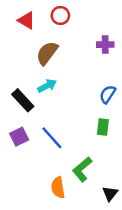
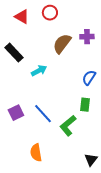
brown semicircle: (47, 53) -> (62, 44), moved
black rectangle: (23, 100) -> (14, 53), moved
green L-shape: (82, 169) -> (68, 126), moved
orange semicircle: (58, 187) -> (36, 153), moved

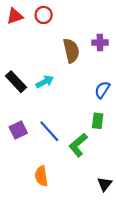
red circle: (50, 13) -> (44, 15), moved
red triangle: (22, 17) -> (15, 16), moved, turned -49
brown semicircle: (62, 44) -> (71, 51), turned 130
black rectangle: (14, 53) -> (16, 82), moved

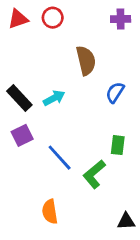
purple cross: (100, 43) -> (121, 19), moved
blue semicircle: (102, 90) -> (115, 92), moved
purple square: (18, 130) -> (22, 135), moved
black triangle: (105, 184) -> (126, 221), turned 49

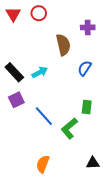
red triangle: (18, 19) -> (13, 14), turned -42
purple cross: (121, 19) -> (88, 27), moved
orange semicircle: (50, 212) -> (43, 164), moved, turned 30

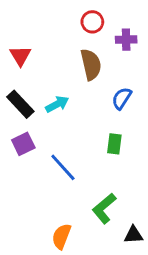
red circle: (39, 13) -> (92, 22), moved
red triangle: (13, 14) -> (20, 56), moved
green rectangle: (87, 107) -> (114, 144), moved
green L-shape: (69, 128) -> (104, 208), moved

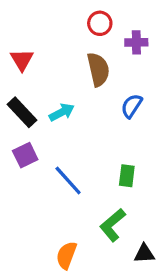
green rectangle: (114, 144) -> (127, 176), moved

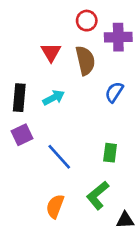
purple cross: (136, 42) -> (118, 37), size x1.4
red triangle: (22, 60) -> (51, 52), moved
black rectangle: (22, 112) -> (19, 98), turned 48
orange semicircle: (66, 255) -> (55, 206), moved

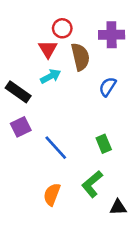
red circle: (87, 21) -> (62, 28), moved
black rectangle: (19, 98) -> (18, 92), turned -60
cyan arrow: (54, 98) -> (51, 76), moved
green rectangle: (110, 153) -> (104, 144), turned -30

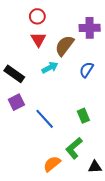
red circle: (62, 28) -> (37, 16), moved
brown semicircle: (80, 57) -> (65, 46), turned -130
cyan arrow: (51, 76) -> (50, 68), moved
orange semicircle: (52, 194) -> (52, 164), moved, turned 30

